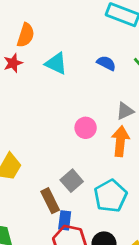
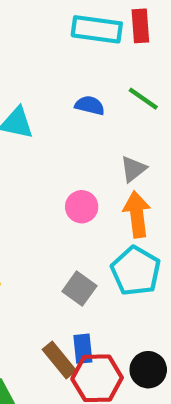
cyan pentagon: (110, 196) -> (136, 271), moved
brown rectangle: (50, 201) -> (59, 360), moved

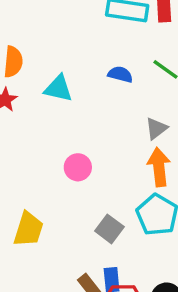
pink circle: (82, 207) -> (78, 167), moved

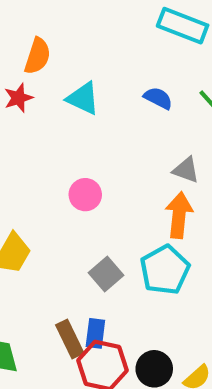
gray triangle: (156, 129) -> (186, 170), turned 45

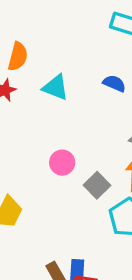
gray square: (106, 274) -> (97, 185), moved

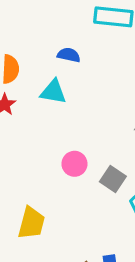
blue semicircle: (114, 83) -> (69, 55), moved

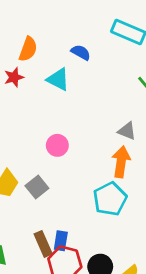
gray square: (113, 179) -> (37, 187), moved

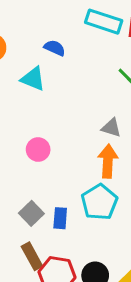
gray square: (37, 187) -> (31, 213), moved
blue rectangle: (61, 241) -> (60, 218), moved

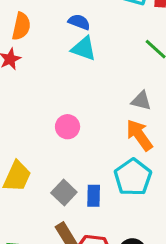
cyan triangle: (33, 79) -> (84, 49), moved
orange arrow: (108, 161) -> (139, 135), turned -36

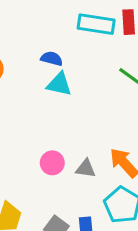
gray triangle: (141, 101) -> (86, 169), moved

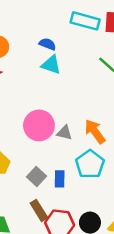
pink circle: (52, 163) -> (39, 125), size x1.6

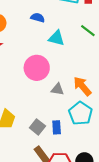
cyan triangle: (51, 65) -> (56, 38), moved
pink circle: (39, 125) -> (37, 68), moved

